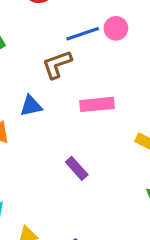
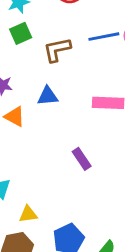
brown L-shape: (57, 64) -> (57, 50), moved

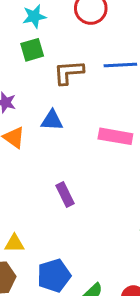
purple rectangle: (82, 159) -> (65, 194), moved

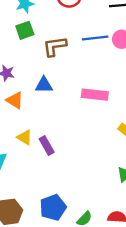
purple rectangle: (65, 194) -> (47, 145), moved
yellow triangle: (14, 243) -> (25, 137), moved, turned 35

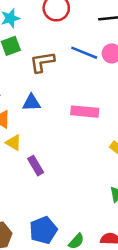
blue line: (95, 38) -> (84, 53), turned 30
yellow triangle: (25, 137) -> (14, 143), moved

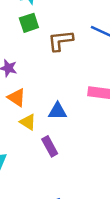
blue triangle: (32, 103) -> (58, 111), moved

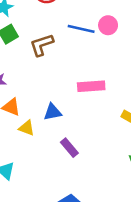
purple rectangle: (50, 146) -> (69, 148), moved

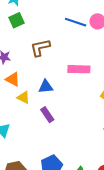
brown L-shape: (42, 45) -> (40, 48), moved
purple rectangle: (69, 148) -> (47, 115), moved

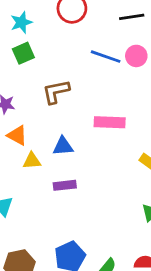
yellow triangle: (23, 97) -> (32, 161), turned -32
purple rectangle: (47, 115) -> (65, 185), turned -63

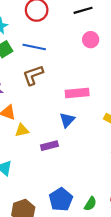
blue line: (106, 57) -> (34, 47), moved
blue triangle: (63, 146) -> (67, 120), moved, turned -35

